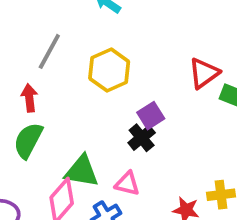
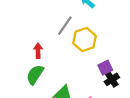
gray line: (49, 51) -> (65, 26), moved
black cross: (142, 138) -> (112, 79), moved

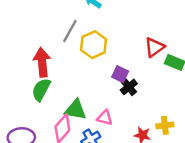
red arrow: (38, 51) -> (42, 62), size x1.6
purple square: (105, 68) -> (120, 74), turned -32

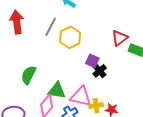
red arrow: (42, 62) -> (17, 22), moved
pink triangle: (105, 118) -> (81, 97), size x1.6
yellow cross: (165, 125) -> (96, 106), moved

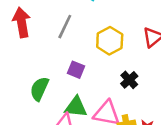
yellow hexagon: (70, 37) -> (110, 41), moved
purple square: (92, 61) -> (76, 70), moved

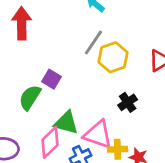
gray line: (65, 27) -> (93, 43), moved
purple square: (76, 70) -> (52, 79), moved

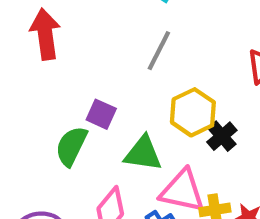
yellow hexagon: (113, 57) -> (193, 112), moved
green triangle: (66, 123) -> (143, 153), moved

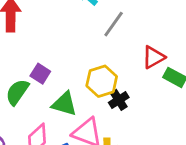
gray line: (159, 51) -> (114, 24), moved

